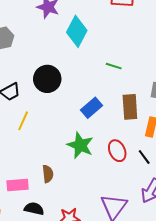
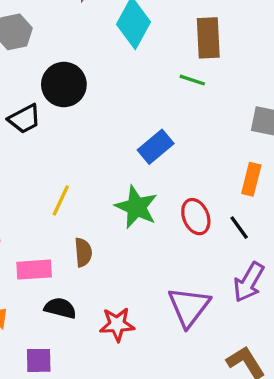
black circle: (47, 79) -> (64, 85), moved
brown rectangle: (130, 107) -> (208, 38), moved
yellow line: (23, 121) -> (61, 200), moved

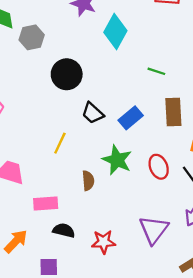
brown rectangle: (208, 38) -> (173, 112), moved
black trapezoid: (24, 119) -> (93, 113), moved, turned 70
yellow line: (61, 200) -> (60, 143), moved
brown semicircle: (83, 252) -> (88, 181), moved

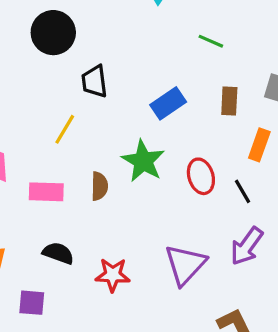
black circle: (67, 74) -> (53, 33), moved
brown rectangle: (173, 112) -> (229, 101), size x0.7
black trapezoid: (93, 113) -> (94, 81), moved, turned 35
pink rectangle: (46, 204) -> (46, 192), moved

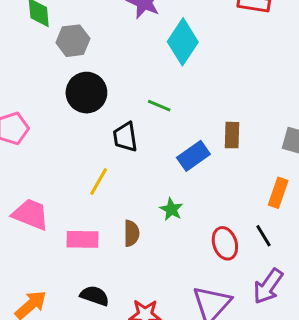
green line: (211, 41) -> (159, 106), moved
brown rectangle: (229, 101) -> (232, 135), moved
green star: (143, 161) -> (171, 209), size x0.6
red ellipse: (201, 176) -> (225, 243), moved

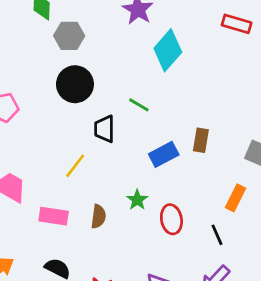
red ellipse: (225, 243) -> (171, 219), moved

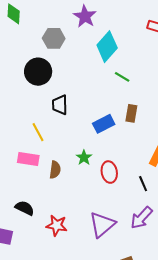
gray hexagon: (69, 36) -> (54, 38), moved
green line: (139, 105) -> (122, 77), moved
yellow line: (75, 166) -> (38, 132), turned -66
pink rectangle: (54, 216) -> (28, 159), moved

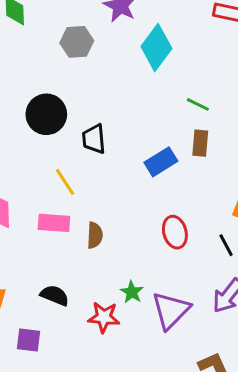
black circle: (38, 72) -> (46, 114), moved
green line: (122, 77) -> (198, 104), moved
green star: (84, 158) -> (132, 292), moved

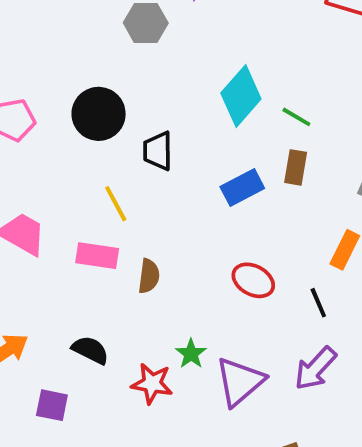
cyan diamond: (156, 48) -> (241, 96), moved
red ellipse: (175, 232) -> (253, 280), turned -52

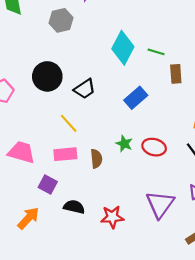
black trapezoid: (158, 151) -> (85, 89), turned -110
brown rectangle: (296, 167) -> (176, 74), moved
green star: (191, 354) -> (124, 144), moved
purple square: (52, 405) -> (48, 184), moved, turned 30

